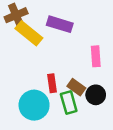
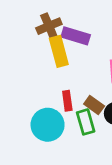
brown cross: (16, 15) -> (49, 26), moved
yellow rectangle: (29, 33) -> (59, 51), moved, turned 36

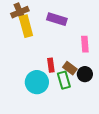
brown cross: (49, 26) -> (20, 12), moved
yellow rectangle: (59, 51) -> (26, 26), moved

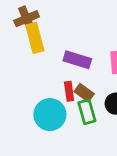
purple rectangle: (57, 19) -> (77, 60), moved
brown rectangle: (70, 68) -> (84, 93), moved

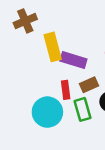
yellow rectangle: (35, 38) -> (53, 47), moved
brown rectangle: (84, 93) -> (89, 85), moved, turned -60

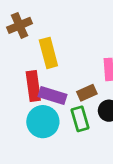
purple rectangle: (73, 60) -> (53, 96), moved
red rectangle: (66, 90) -> (33, 86), moved, size x1.5

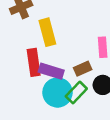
green rectangle: (80, 119) -> (76, 92), turned 60
cyan circle: (43, 122) -> (57, 92), moved

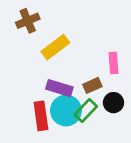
yellow rectangle: (47, 32) -> (55, 47), turned 68
red rectangle: (34, 62) -> (41, 116), moved

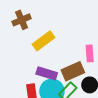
brown rectangle: (92, 85) -> (73, 71), size x1.5

